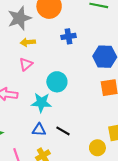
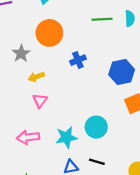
gray star: (19, 18) -> (21, 54), size x0.7
cyan circle: (57, 82) -> (96, 127), moved

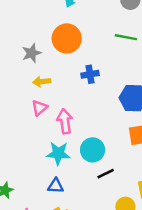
pink arrow: (28, 137) -> (65, 121), moved, turned 75
black line: (97, 162) -> (106, 174), moved, turned -56

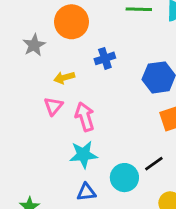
yellow arrow: (42, 82) -> (64, 78), moved
cyan circle: (93, 150) -> (124, 178), moved
black line: (106, 174) -> (154, 164), moved

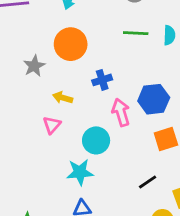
yellow arrow: (64, 78) -> (63, 98), turned 30
pink arrow: (85, 117) -> (121, 112), moved
cyan circle: (124, 178) -> (96, 140), moved

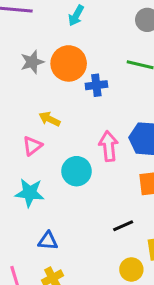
gray star: (34, 66) -> (32, 62), moved
blue cross: (102, 80) -> (96, 85), moved
cyan star: (80, 172) -> (30, 193), moved

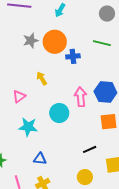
yellow arrow: (49, 119) -> (42, 78), turned 32
pink triangle: (32, 146) -> (19, 96), moved
yellow circle: (131, 269) -> (85, 177), moved

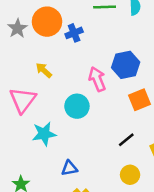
pink triangle: (19, 96) -> (23, 100), size x1.6

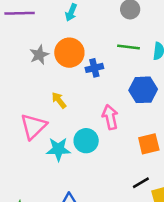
blue hexagon: (126, 65) -> (143, 90), moved
cyan star: (44, 134) -> (58, 149), moved
black line: (126, 140) -> (141, 183), moved

